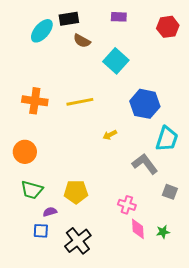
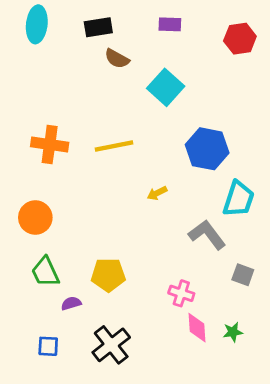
cyan ellipse: (42, 31) -> (37, 24), moved, turned -35
green trapezoid: (32, 190) -> (45, 272), turned 50
blue square: (41, 231) -> (48, 346), moved

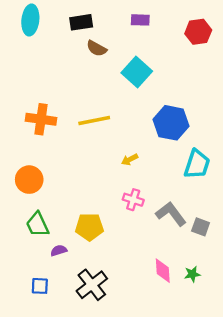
gray L-shape: (207, 235) -> (171, 214), moved
pink cross: (181, 293) -> (133, 200), moved

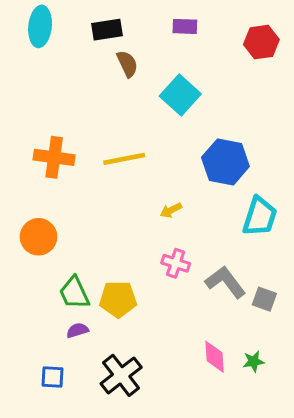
brown semicircle: (97, 48) -> (127, 64), turned -144
green trapezoid: (37, 224) -> (74, 293), moved

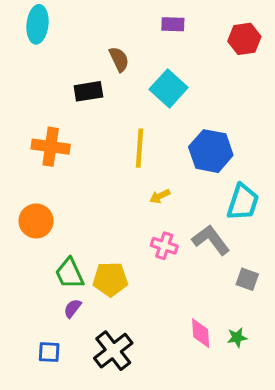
black rectangle: (107, 30) -> (88, 91), moved
yellow line: (124, 159) -> (139, 148), moved, turned -75
gray L-shape: (225, 282) -> (211, 240), moved
purple semicircle: (77, 330) -> (72, 308), turned -36

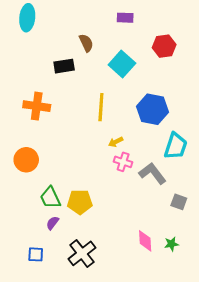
red hexagon: (244, 39) -> (164, 46), moved
pink cross: (164, 246) -> (123, 162), moved

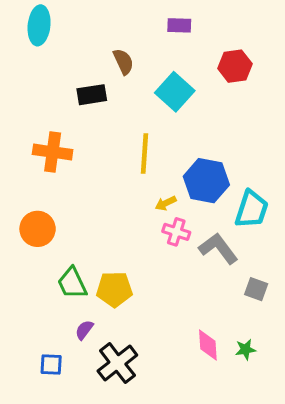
blue hexagon: (152, 109) -> (206, 181), moved
purple semicircle: (53, 223) -> (84, 330), moved

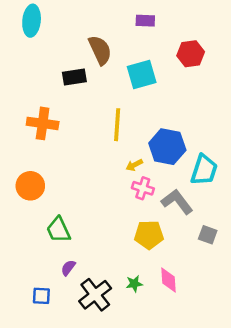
brown semicircle: (123, 62) -> (100, 50), size x1.4
cyan square: (175, 92) -> (142, 75), turned 32
yellow pentagon: (114, 289) -> (149, 235), moved
green star: (246, 349) -> (134, 284), moved

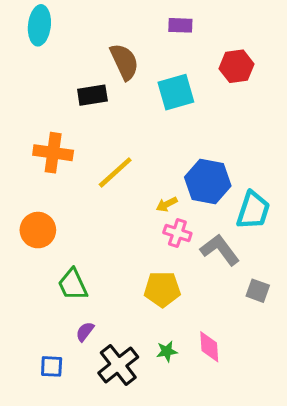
yellow line: (117, 125) -> (115, 172), moved, turned 44
yellow pentagon: (149, 235) -> (162, 289), moved

